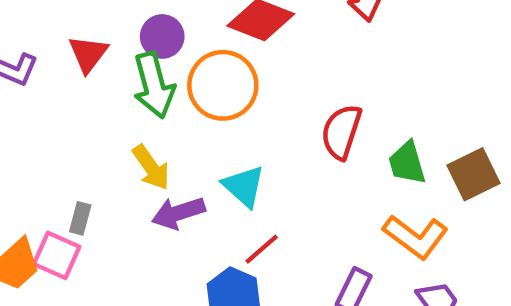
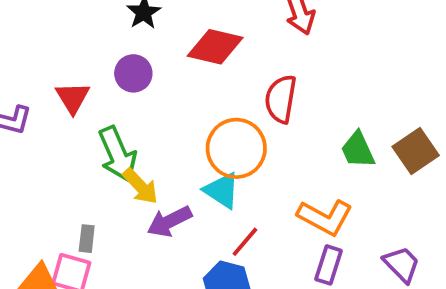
green arrow: (154, 85) -> (118, 154), moved
orange circle: (223, 85) -> (236, 148), moved
red semicircle: (341, 132) -> (281, 99), moved
orange L-shape: (416, 237) -> (325, 217), moved

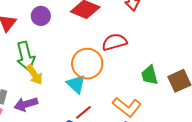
red semicircle: (281, 99) -> (114, 42), turned 55
purple arrow: (169, 221) -> (26, 104), moved

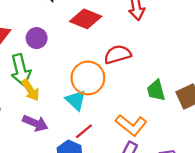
purple circle: (41, 16) -> (37, 38), moved
purple arrow: (26, 104) -> (35, 123), moved, turned -140

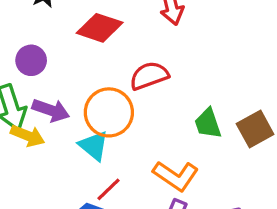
yellow arrow: (30, 90) -> (28, 136), turned -30
purple arrow: (35, 123) -> (51, 110), moved

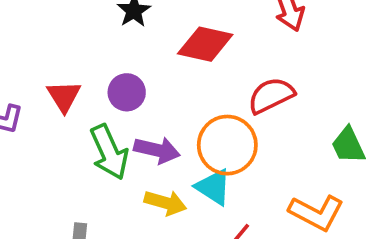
yellow arrow: (28, 136) -> (165, 203), moved

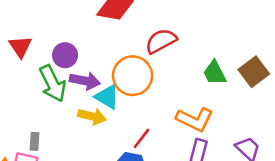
purple circle: (127, 92) -> (65, 55), moved
cyan triangle: (213, 187) -> (107, 97), moved

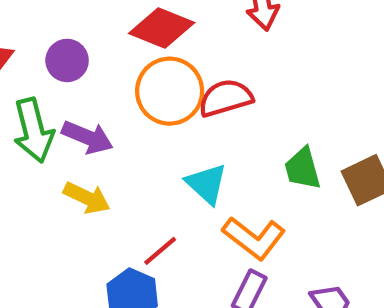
purple circle: (65, 55) -> (67, 60), moved
orange circle: (133, 76) -> (170, 91), moved
cyan triangle: (107, 97) -> (207, 184), moved

